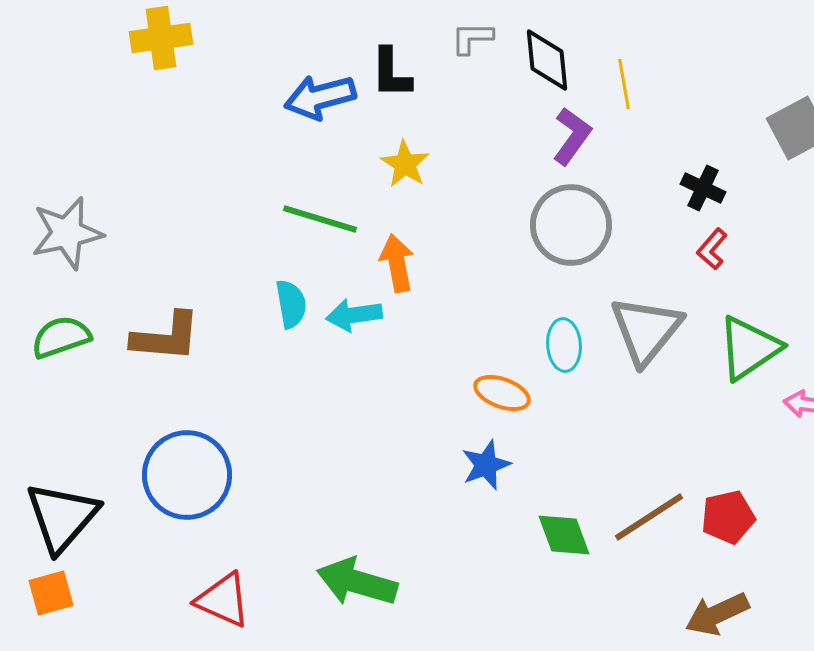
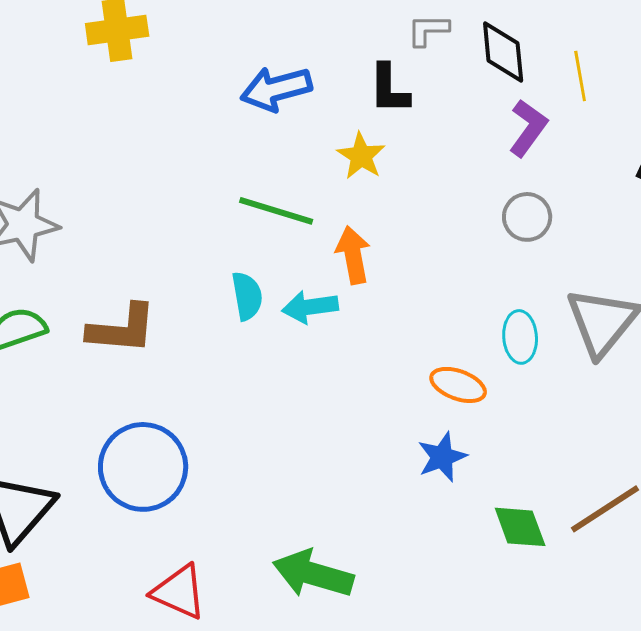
black L-shape: (391, 73) -> (389, 89), moved
gray circle: (571, 225) -> (527, 217), size x0.6

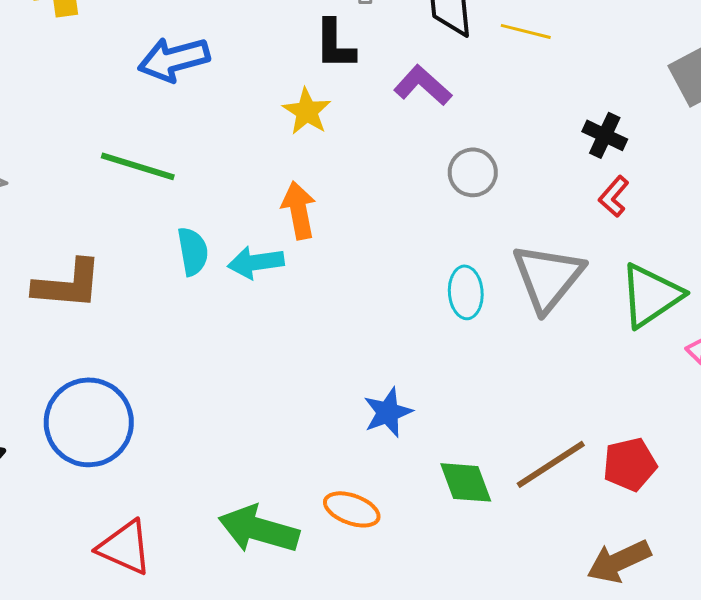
yellow line: (580, 76) -> (526, 31), turned -66
blue arrow: (276, 89) -> (174, 59), moved
purple L-shape: (528, 128) -> (423, 85), moved, turned -84
green line: (276, 211) -> (138, 166), moved
orange ellipse: (458, 385) -> (352, 509), moved

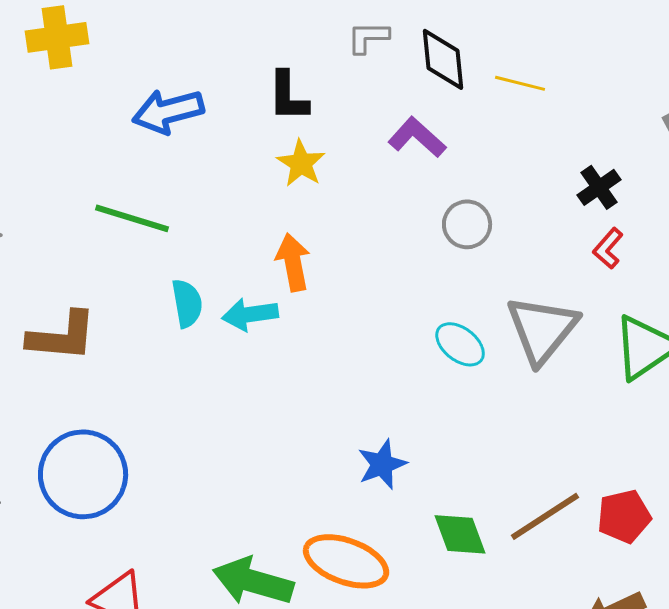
black L-shape: (335, 44) -> (288, 96), moved
black cross: (605, 135) -> (599, 187), turned 30
cyan ellipse: (466, 292) -> (460, 344), turned -48
orange ellipse: (352, 509) -> (346, 561), size x1.5

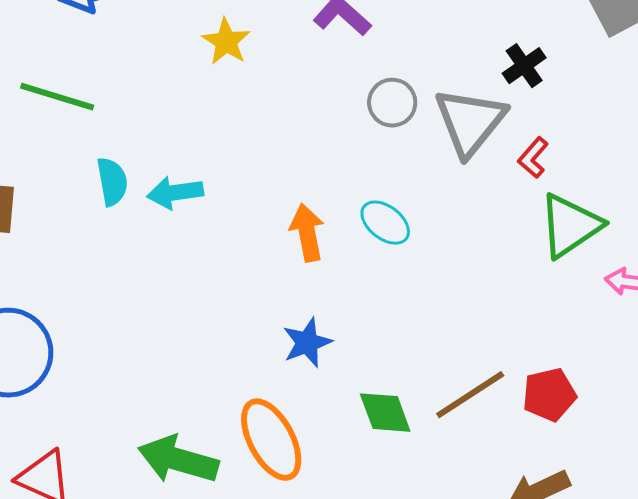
red L-shape: (608, 248) -> (533, 158), moved
orange arrow: (293, 262) -> (307, 233), moved
gray triangle: (542, 329) -> (470, 122), moved
orange ellipse: (346, 561) -> (271, 440), turned 42

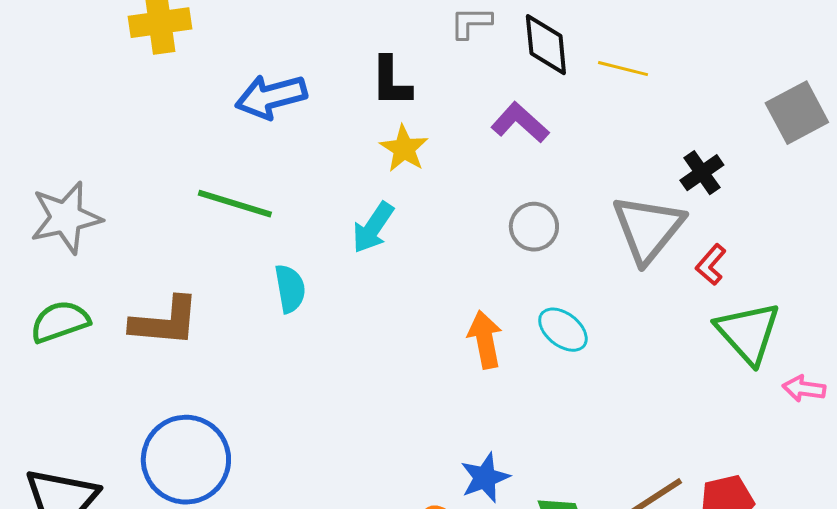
gray circle: (392, 103) -> (534, 227), moved
cyan arrow: (175, 193) -> (373, 228), moved, turned -48
green triangle: (570, 226) -> (748, 333), turned -38
blue star: (307, 343) -> (485, 478), moved

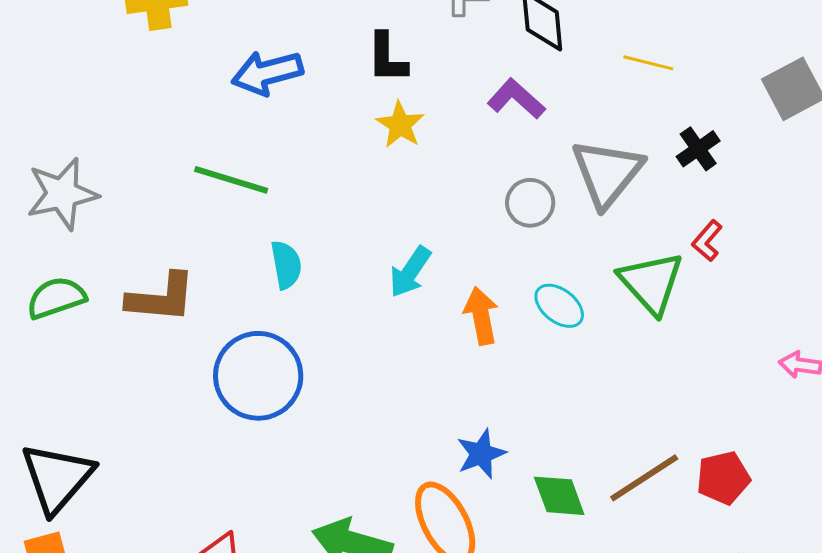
yellow line: (623, 69) -> (648, 63), moved
cyan arrow: (373, 228) -> (410, 272), moved
gray triangle: (648, 229) -> (607, 173), moved
green triangle: (748, 333) -> (651, 283), moved
blue circle: (186, 460) -> (258, 376), moved

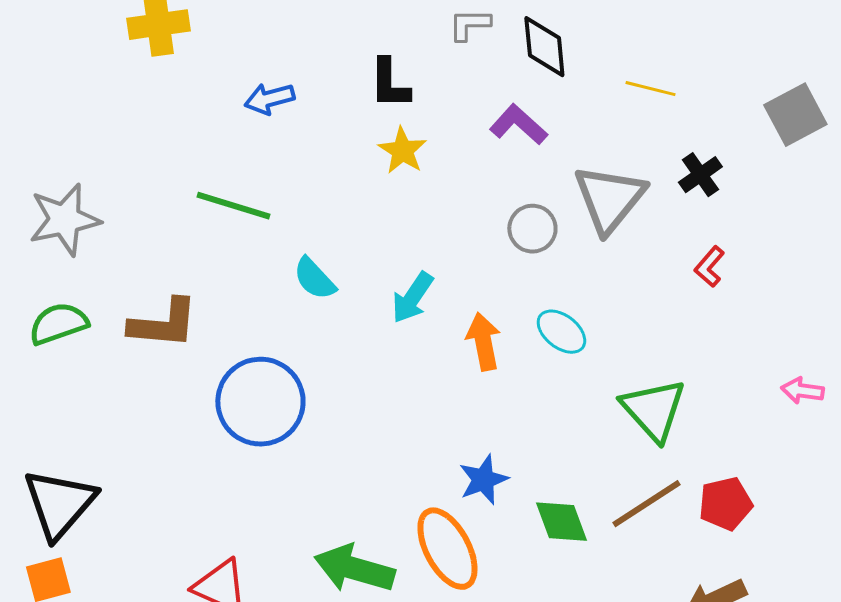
blue arrow: (267, 73) -> (269, 99), size x0.7
cyan semicircle: (286, 265) -> (314, 279), moved, turned 147
green triangle: (651, 283) -> (653, 410), moved

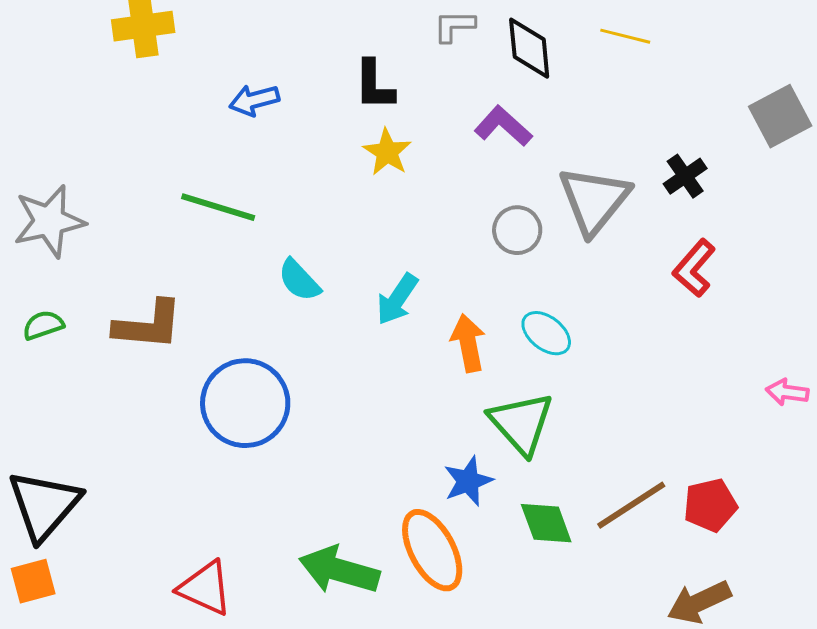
yellow line: (650, 89) -> (625, 36), moved
red L-shape: (709, 267) -> (694, 268), size x1.4
green semicircle: (58, 324) -> (43, 325), size x0.7
green triangle: (653, 410) -> (521, 423), moved

